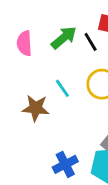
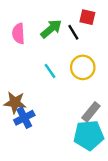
brown star: (36, 108) -> (15, 102), moved
blue cross: (65, 164) -> (24, 118), moved

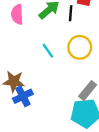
black line: (73, 32) -> (71, 13), turned 35

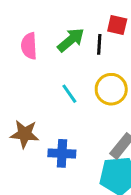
blue cross: (23, 96) -> (62, 153), moved, turned 30

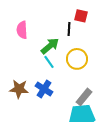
green arrow: (71, 40) -> (50, 46), moved
blue cross: (62, 153) -> (44, 89), moved, turned 30

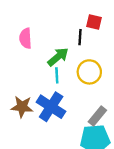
cyan line: (49, 62) -> (57, 75), turned 32
blue cross: (44, 89) -> (51, 107), size x1.4

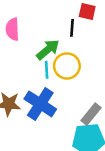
yellow circle: (89, 72) -> (67, 66), moved

